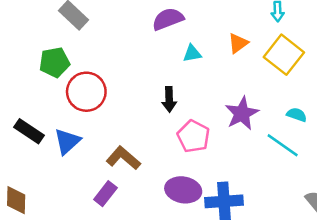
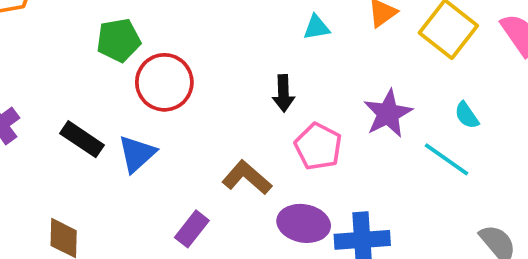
cyan semicircle: (297, 115) -> (467, 115), turned -144
brown L-shape: (123, 158) -> (247, 178), moved

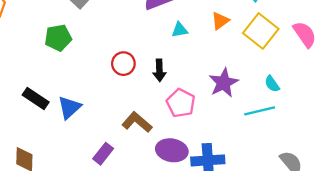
red circle: (164, 82) -> (123, 64), moved, size x0.7
cyan line: (447, 159) -> (260, 111), turned -48

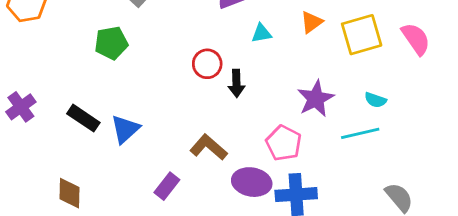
yellow square: (261, 31) -> (362, 35), turned 36
red circle: (123, 64) -> (207, 64), moved
cyan semicircle: (272, 84) -> (375, 100), turned -36
pink pentagon: (181, 103) -> (284, 143), moved

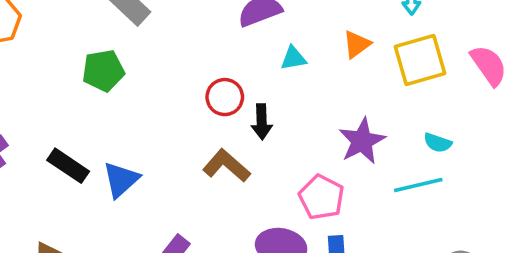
brown L-shape: (209, 147) -> (227, 166), moved

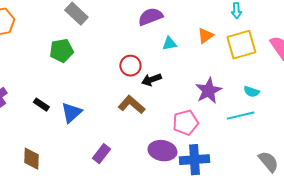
black arrow: (262, 122) -> (151, 80), turned 72
black rectangle: (68, 166) -> (41, 105), size x0.7
pink pentagon: (322, 197) -> (185, 123), turned 30

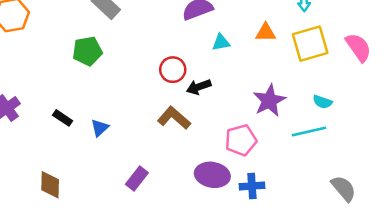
orange triangle: (205, 36) -> (266, 32), turned 36
blue triangle: (71, 113) -> (100, 128), size x0.7
blue cross: (194, 160) -> (252, 186), size x0.7

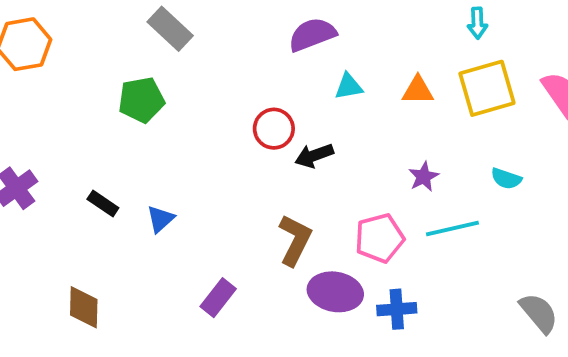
orange triangle: (266, 32) -> (418, 90), moved
purple star: (269, 101) -> (424, 177), size x0.6
brown L-shape: (174, 118) -> (295, 240), moved, turned 76
cyan line: (309, 132) -> (452, 229), moved

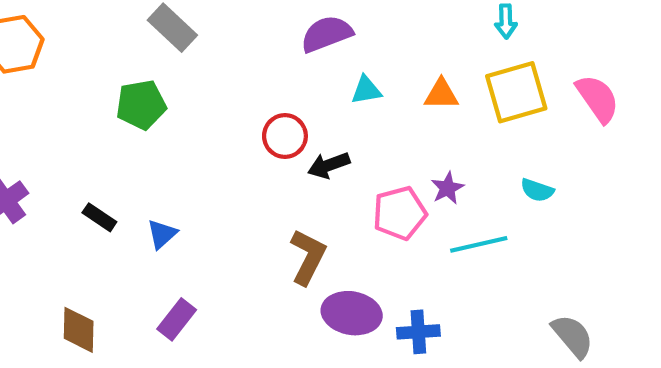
pink pentagon: (379, 238) -> (400, 213), moved
purple rectangle: (218, 298) -> (177, 319), moved

